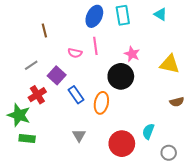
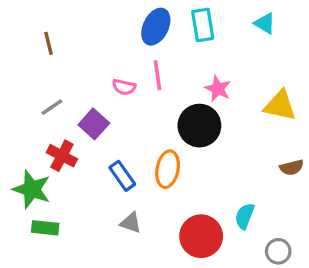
brown line: (44, 31) -> (49, 43), moved
red cross: (37, 95) -> (62, 156), turned -30
blue rectangle: (76, 95) -> (122, 176), moved
gray triangle: (79, 135) -> (131, 223), turned -40

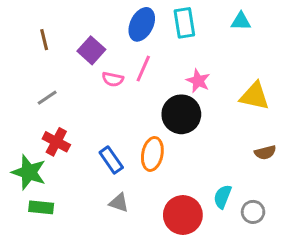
cyan triangle: (265, 23) -> (241, 21), turned -30
pink line: (158, 75) -> (143, 69), turned 32
purple square: (94, 124) -> (91, 50), moved
gray circle: (278, 251) -> (253, 212), moved

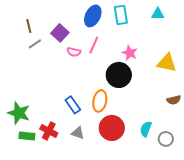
gray line: (47, 98) -> (35, 44), moved
red cross: (56, 142) -> (49, 131), moved
red circle: (183, 215) -> (112, 128), moved

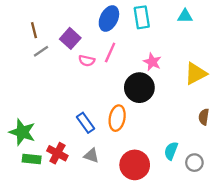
yellow triangle: (167, 63) -> (196, 74), turned -40
brown semicircle: (174, 100) -> (204, 117), turned 112
red circle: (112, 128) -> (135, 165), moved

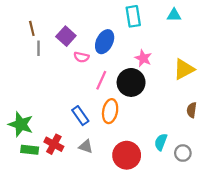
blue ellipse: (109, 19) -> (105, 42), moved
gray line: (41, 51) -> (38, 48), turned -56
pink line: (110, 52) -> (101, 80), moved

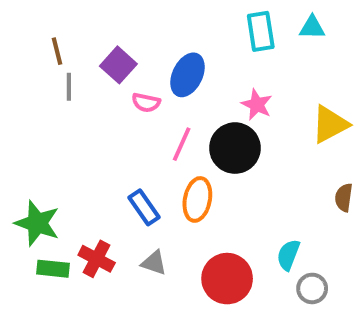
cyan rectangle: (133, 16) -> (261, 31), moved
gray circle: (183, 153) -> (312, 288), moved

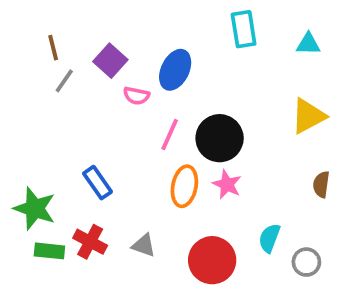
cyan triangle: (312, 27) -> (308, 44), moved
gray line: (69, 87) -> (64, 81), turned 35
pink star: (257, 105) -> (227, 184), moved
blue rectangle: (144, 207) -> (98, 183), moved
gray circle: (312, 288) -> (306, 262), moved

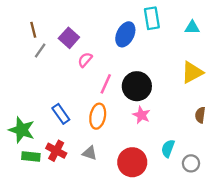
blue ellipse: (175, 70) -> (125, 34), moved
pink semicircle: (136, 96) -> (85, 60), turned 119
orange ellipse: (184, 186) -> (98, 116), moved

